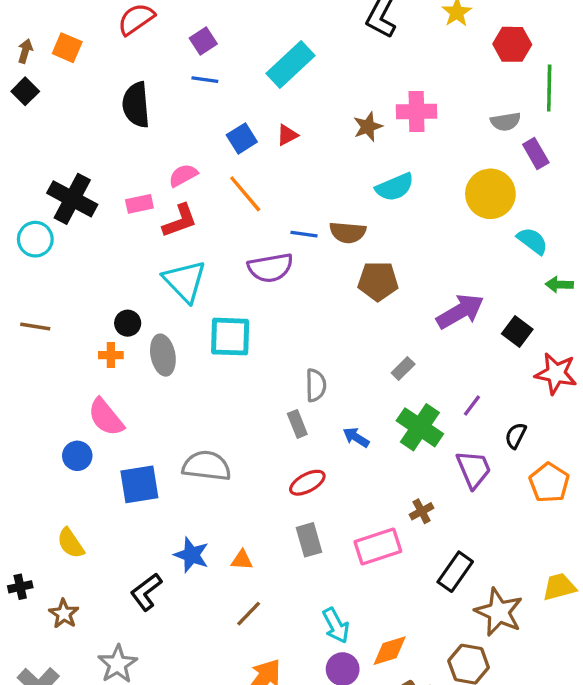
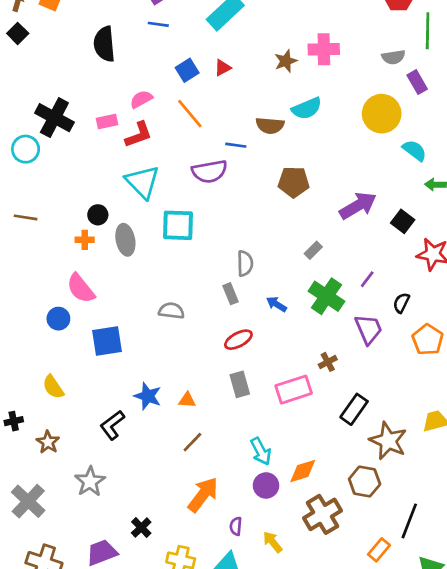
brown semicircle: (348, 232) -> (270, 125), moved
gray semicircle: (207, 466) -> (171, 311), moved, size x0.7

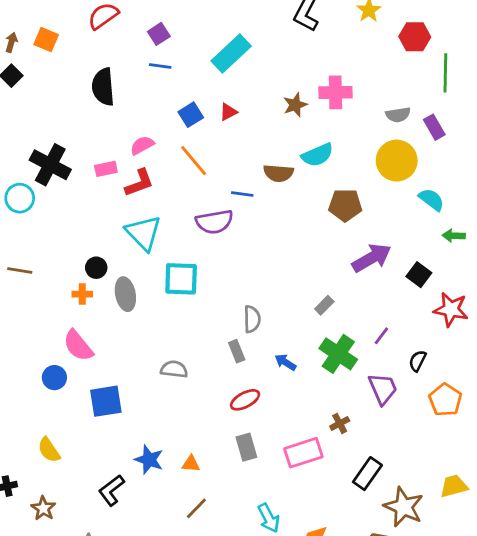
gray semicircle: (393, 57) -> (398, 115), moved
brown pentagon: (294, 182) -> (345, 205), moved

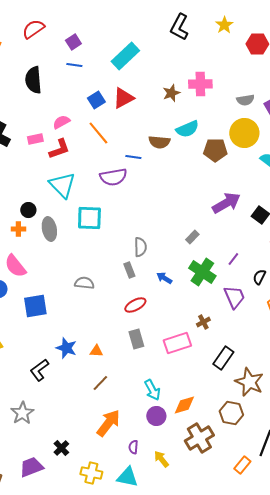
red triangle: (228, 112) -> (123, 98), size x1.6
brown pentagon: (345, 205) -> (215, 150), moved

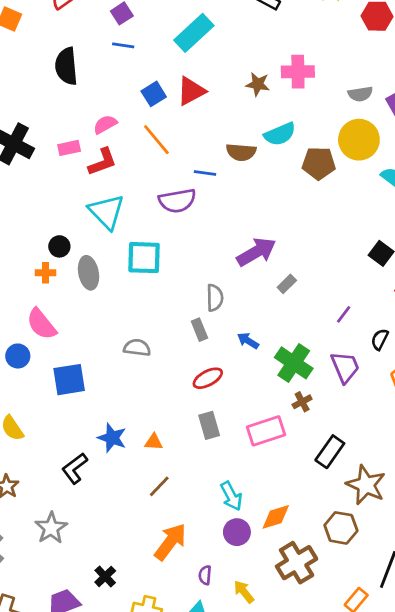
brown star: (171, 93) -> (258, 84), turned 30
purple arrow: (226, 203) -> (256, 252), moved
green cross: (202, 272) -> (294, 363), moved

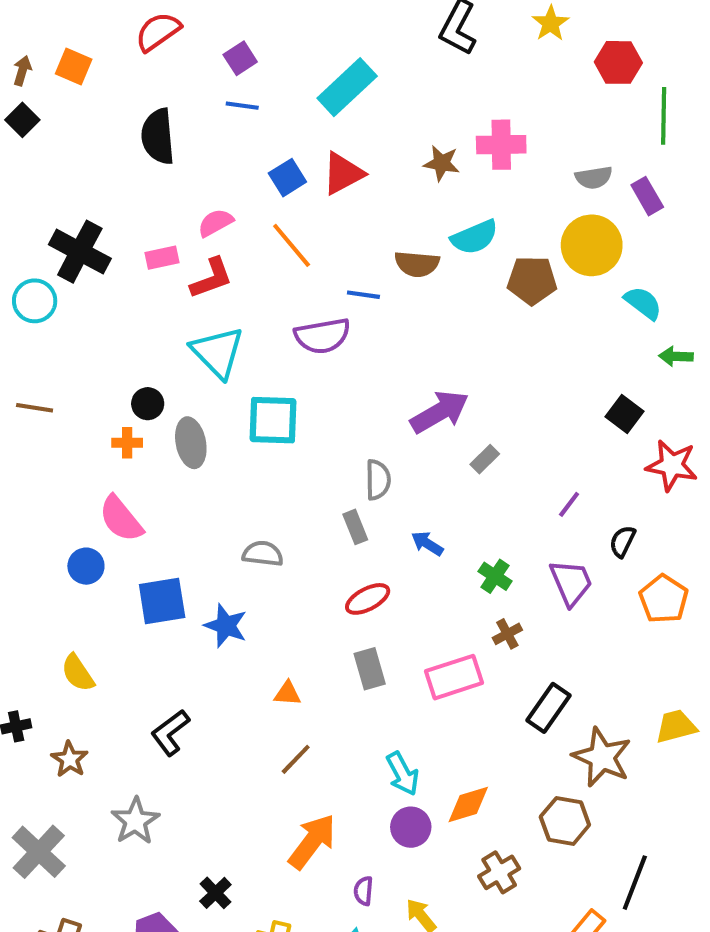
green cross: (294, 363) -> (495, 576), size x0.6
blue star: (112, 438) -> (226, 626), moved
brown cross: (297, 563) -> (499, 872), size x0.7

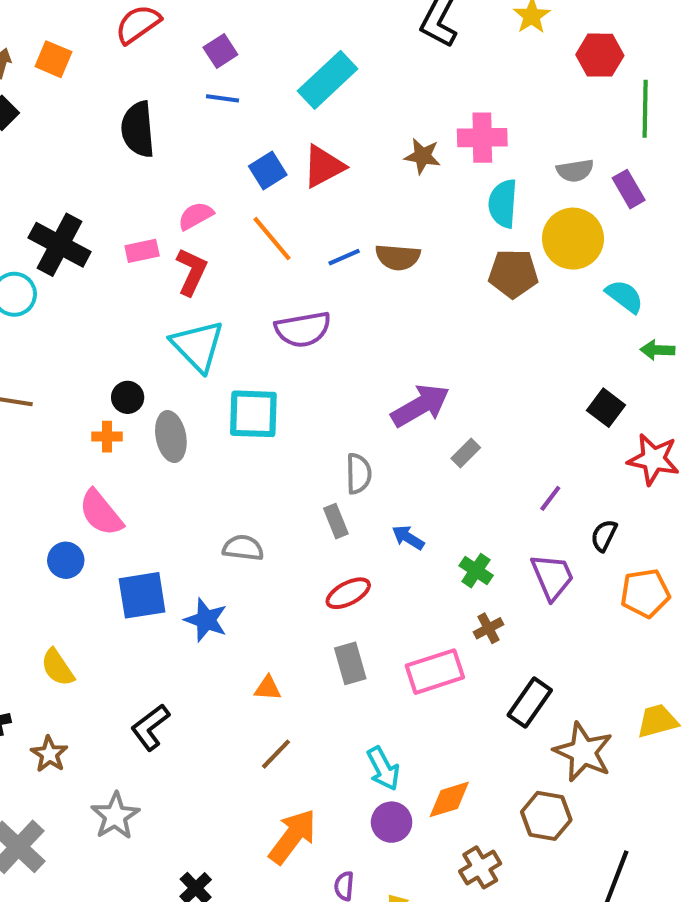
cyan semicircle: (474, 237) -> (503, 204), moved, turned 117
red L-shape: (211, 278) -> (192, 272), turned -45
blue line: (363, 295) -> (344, 257), moved, turned -32
orange pentagon: (664, 599) -> (645, 593), turned 30

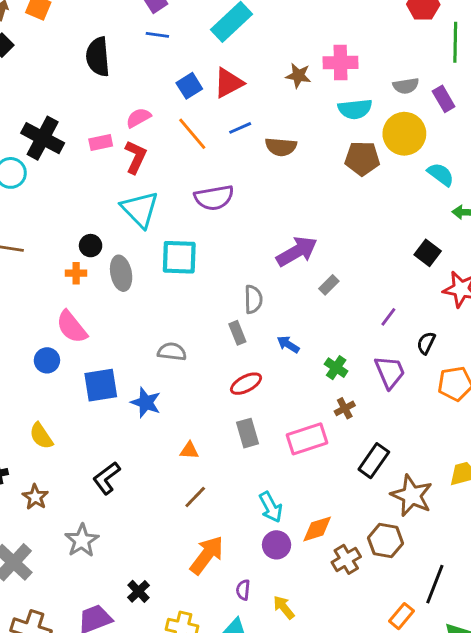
cyan semicircle: (503, 204) -> (355, 109), turned -100
blue line: (344, 257) -> (240, 128), moved
brown cross: (480, 867) -> (346, 559), moved

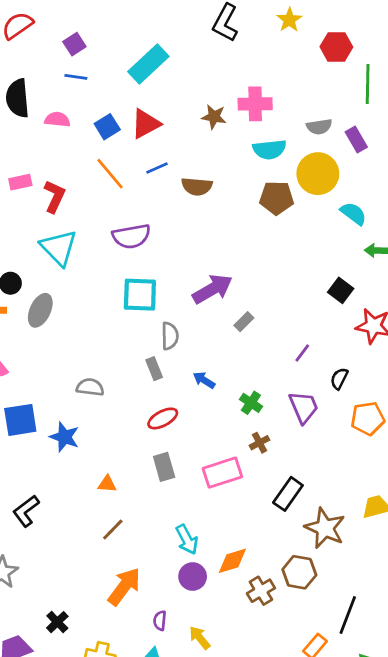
pink semicircle: (138, 118) -> (57, 120), moved, turned 35
cyan square: (179, 257) -> (140, 295), moved
gray ellipse: (121, 273) -> (40, 310), turned 36

